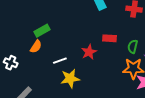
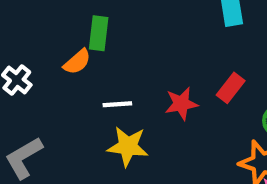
green rectangle: (42, 31) -> (99, 33), turned -70
red rectangle: (109, 38) -> (231, 88), turned -72

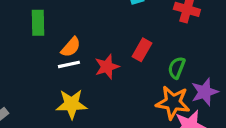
orange semicircle: (77, 62) -> (71, 47), moved
white line: (117, 104) -> (69, 64), moved

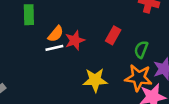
red star: (107, 67) -> (75, 40), moved
yellow star: (72, 104) -> (95, 80), moved

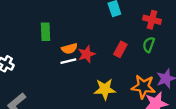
orange semicircle: (56, 34) -> (69, 49), turned 35
green semicircle: (141, 50) -> (149, 45), moved

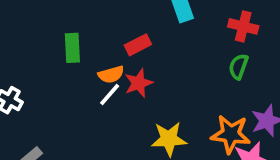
red rectangle: (120, 49) -> (138, 45), moved, turned 35
white line: (68, 61) -> (110, 95), turned -35

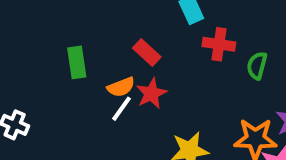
red cross: (243, 26) -> (219, 44), moved
red rectangle: (138, 45) -> (147, 52), turned 75

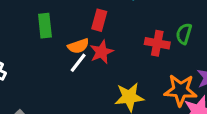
red cross: (219, 44) -> (157, 43), moved
red rectangle: (147, 52) -> (99, 20), turned 60

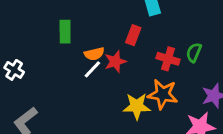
red rectangle: (99, 20) -> (133, 35), moved
orange star: (180, 90) -> (163, 94), moved

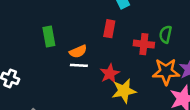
red star: (115, 62) -> (110, 74), moved
white line: (92, 69) -> (79, 65), turned 60
orange star: (163, 94) -> (166, 72), moved

